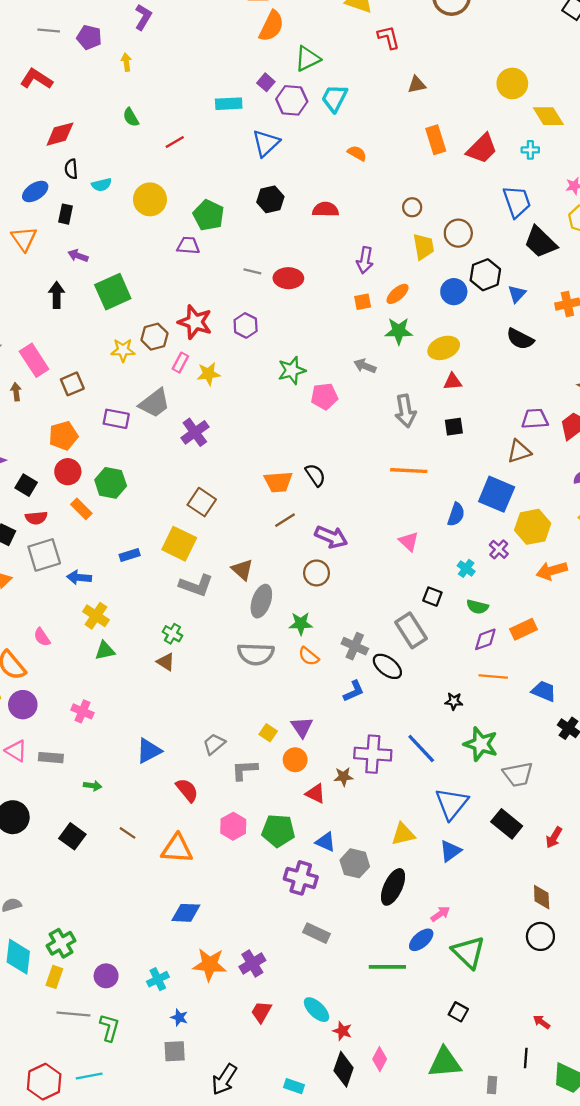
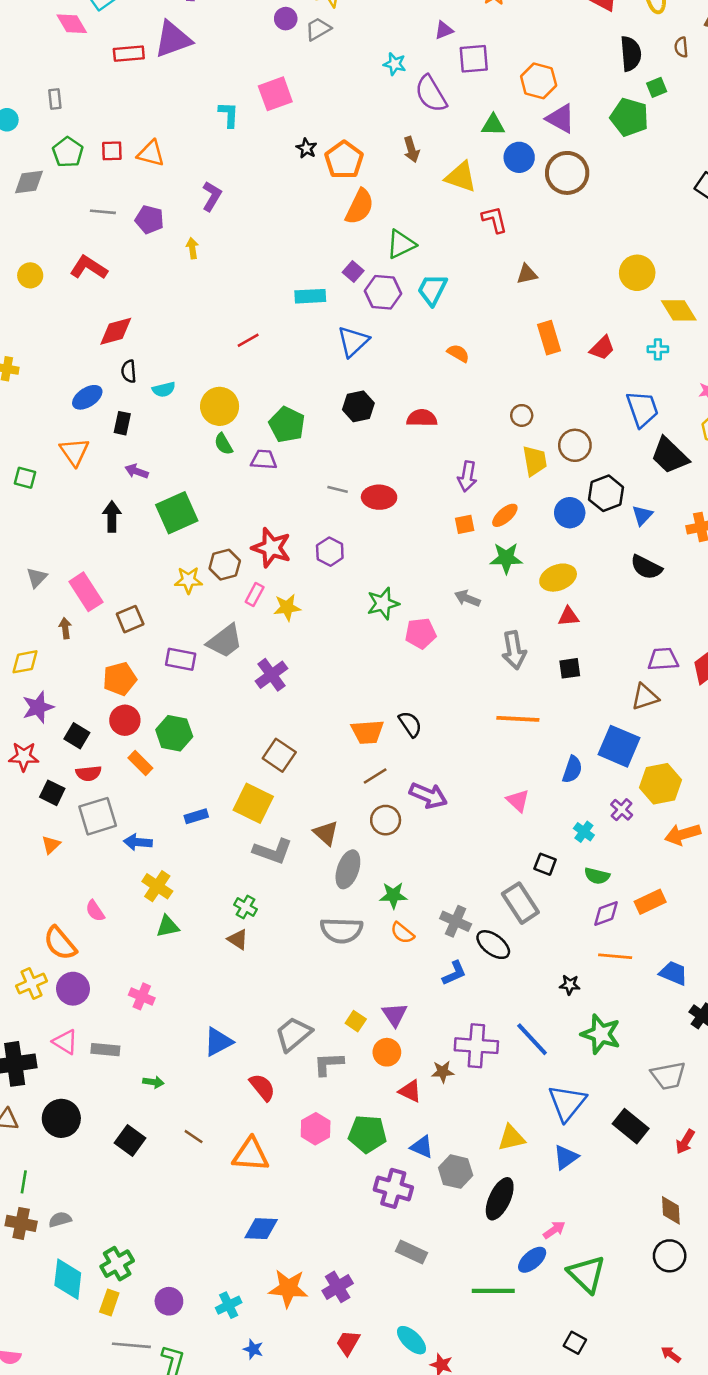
green semicircle: (131, 117) -> (223, 444), moved
red trapezoid: (482, 149) -> (602, 348), size x0.7
brown circle: (317, 573) -> (386, 820), moved
gray trapezoid: (214, 744) -> (293, 1034), size x1.4
gray trapezoid: (518, 774) -> (668, 1076), moved

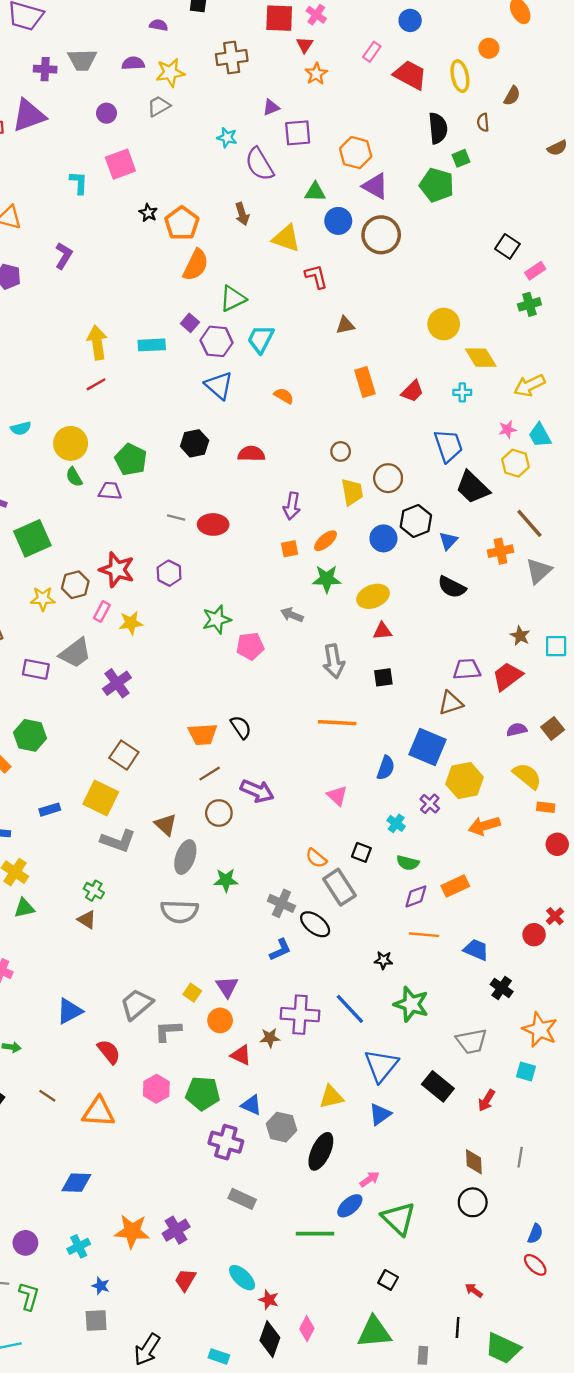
purple circle: (286, 19) -> (107, 113), moved
yellow arrow: (192, 248) -> (97, 343), moved, size x1.8
blue triangle: (353, 342) -> (219, 385), moved, turned -36
orange semicircle: (402, 933) -> (316, 858), moved
blue diamond: (261, 1229) -> (76, 1183), moved

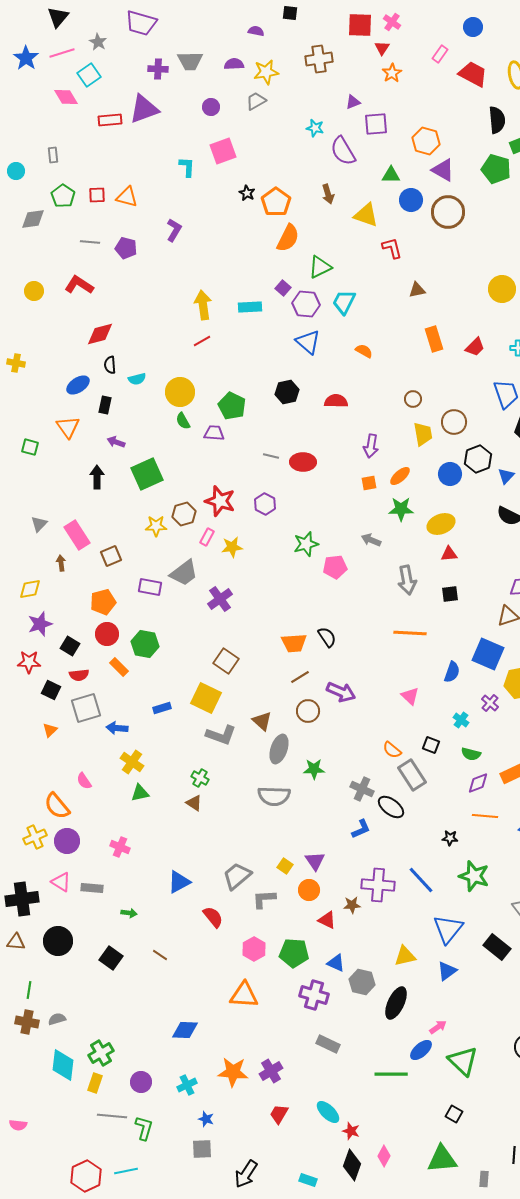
orange triangle: (98, 1112) -> (244, 995), moved

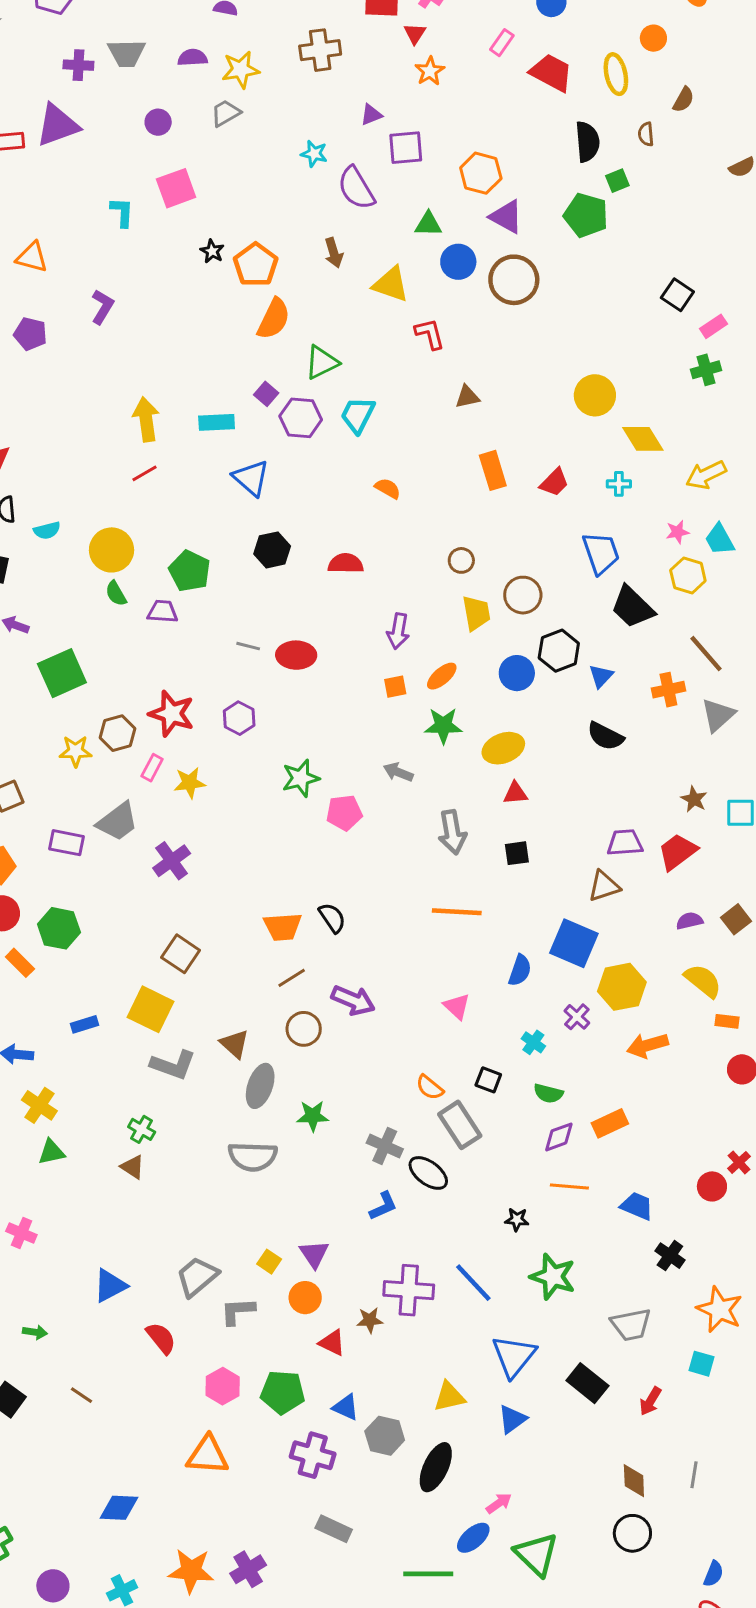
blue triangle: (308, 342) -> (251, 478), moved

